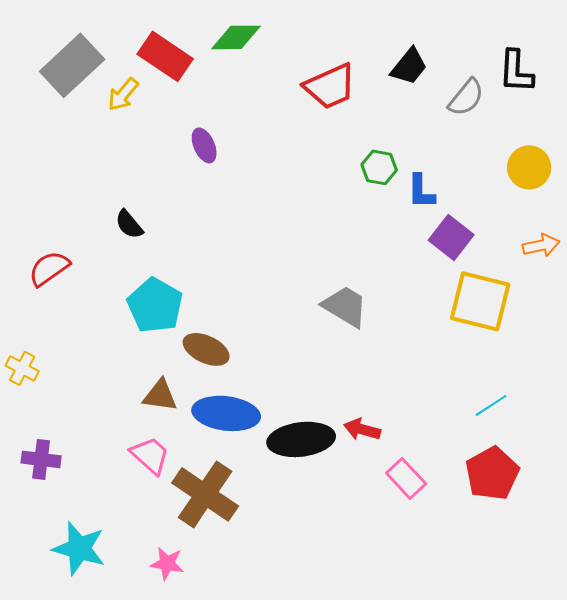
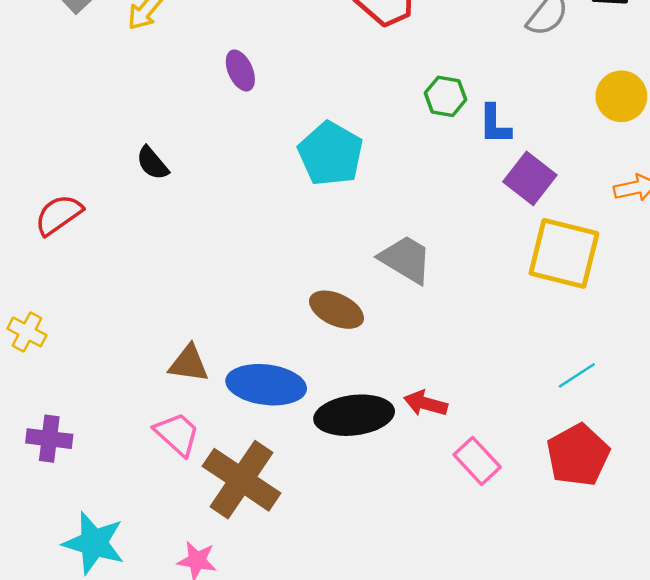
cyan pentagon: (155, 305) -> (331, 154), moved
brown ellipse: (206, 349) -> (336, 310), moved

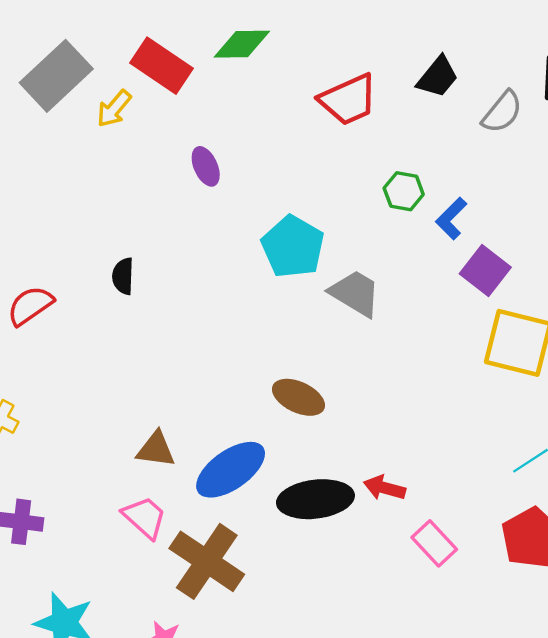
blue L-shape: (495, 124) -> (451, 218), turned 45
black semicircle: (152, 163) -> (123, 276), moved, turned 42
gray trapezoid: (406, 259) -> (355, 293), moved
blue ellipse: (266, 385) -> (231, 470), turned -42

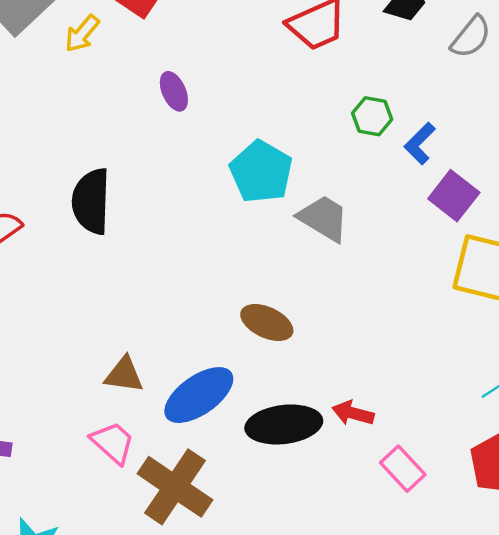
black semicircle: (123, 276) -> (91, 201), size x1.8

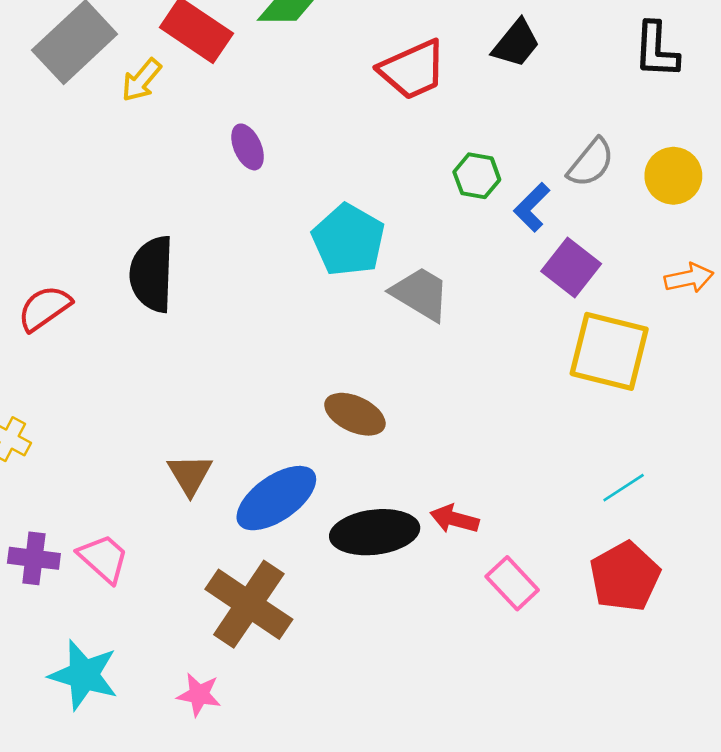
gray semicircle: (471, 37) -> (591, 163), moved
brown triangle: (124, 375) -> (190, 475), turned 51
pink trapezoid: (113, 443) -> (103, 558), moved

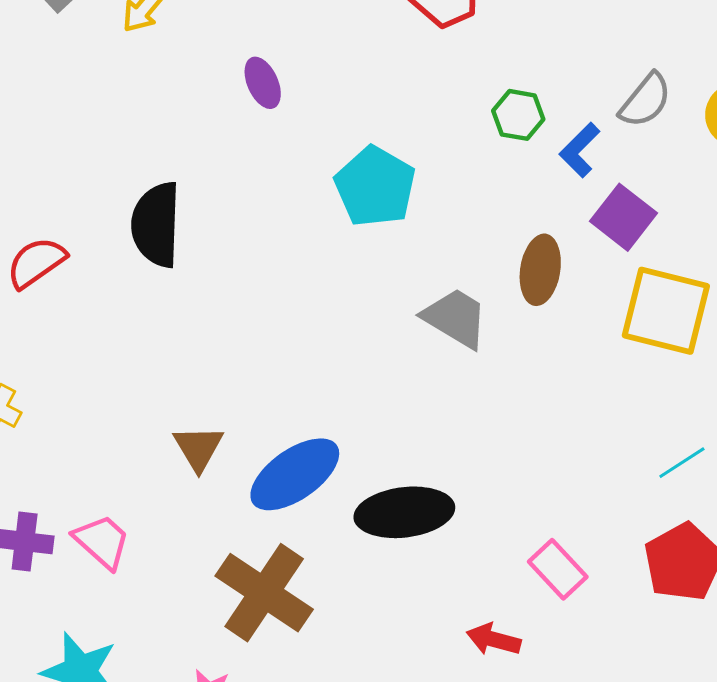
gray trapezoid: (420, 294) -> (455, 318), moved
brown ellipse: (355, 414) -> (540, 270), moved, turned 74
red arrow: (455, 519) -> (493, 639), moved

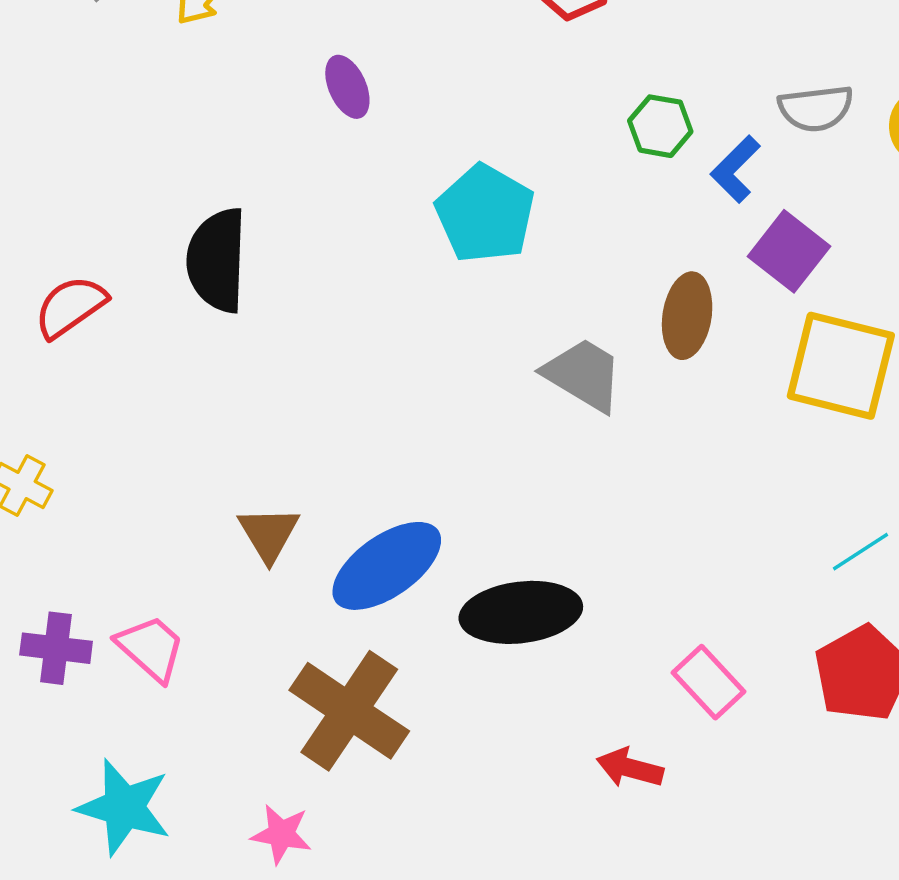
gray semicircle: (645, 100) -> (816, 108), turned 44

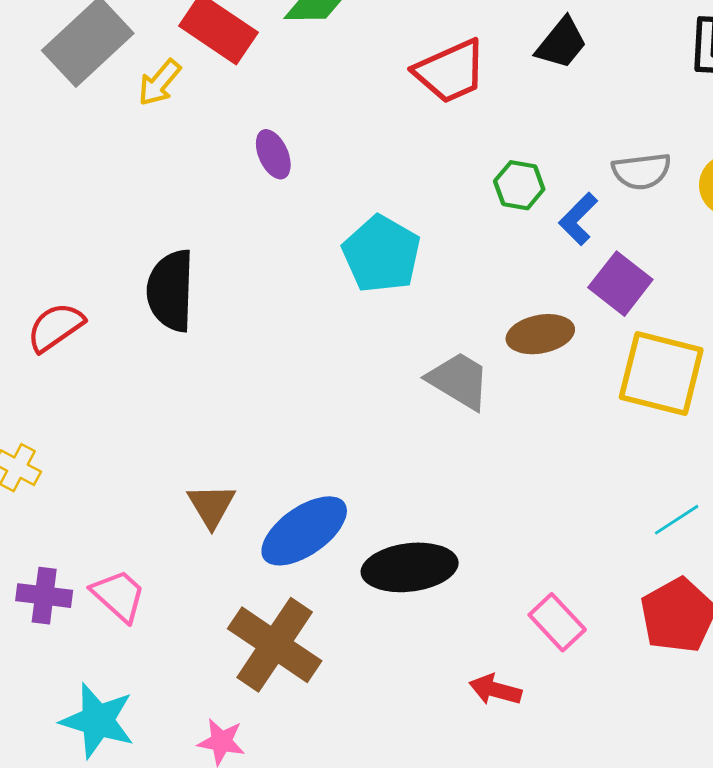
brown ellipse: (687, 316) -> (540, 334), turned 70

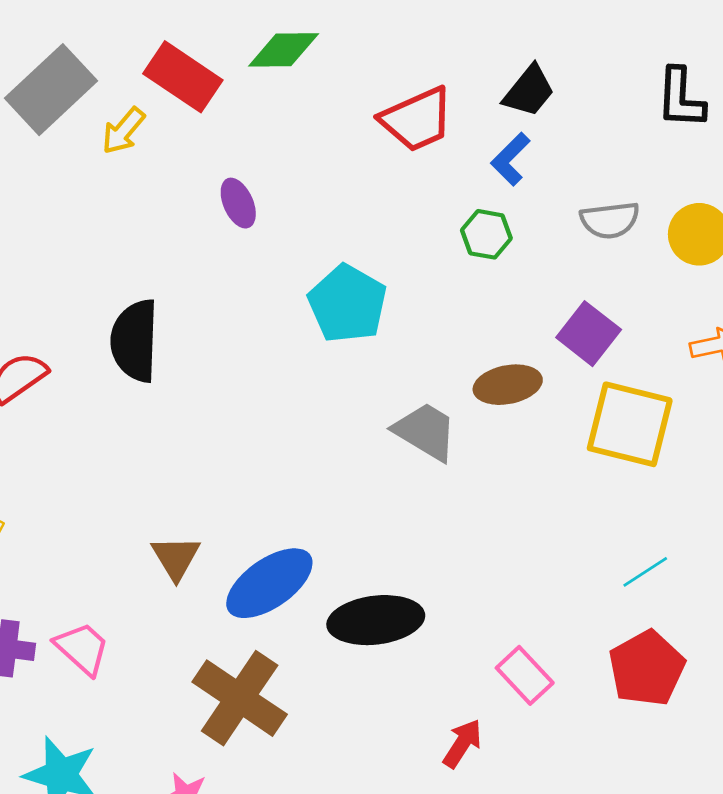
blue L-shape: (578, 219) -> (511, 159), moved
red arrow: (495, 690) -> (462, 743), turned 108

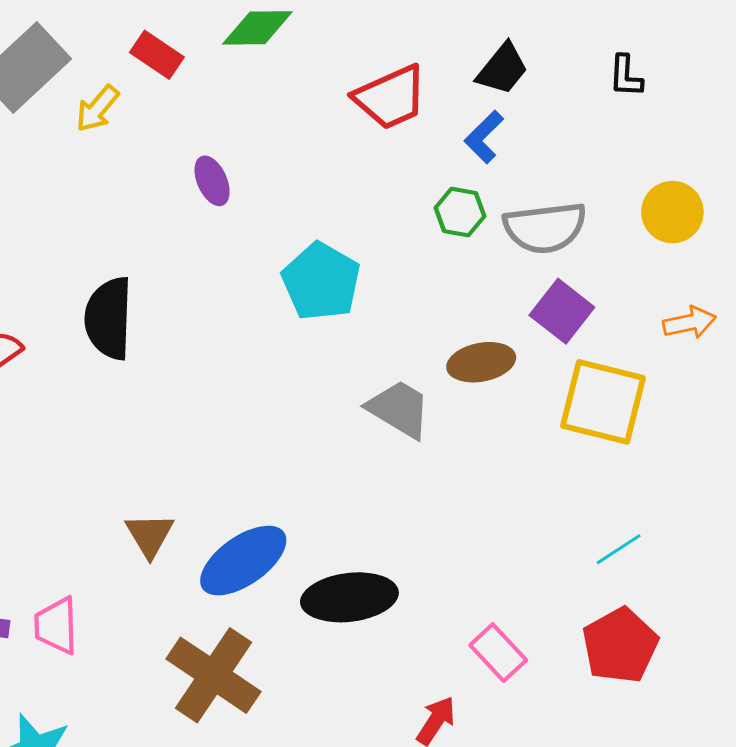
red rectangle: (183, 77) -> (157, 55), size x0.7
black L-shape: (681, 98) -> (626, 76), moved, size x0.7
gray semicircle: (610, 220) -> (545, 228), moved, size x1.4
pink trapezoid: (82, 648) -> (56, 626), turned -134

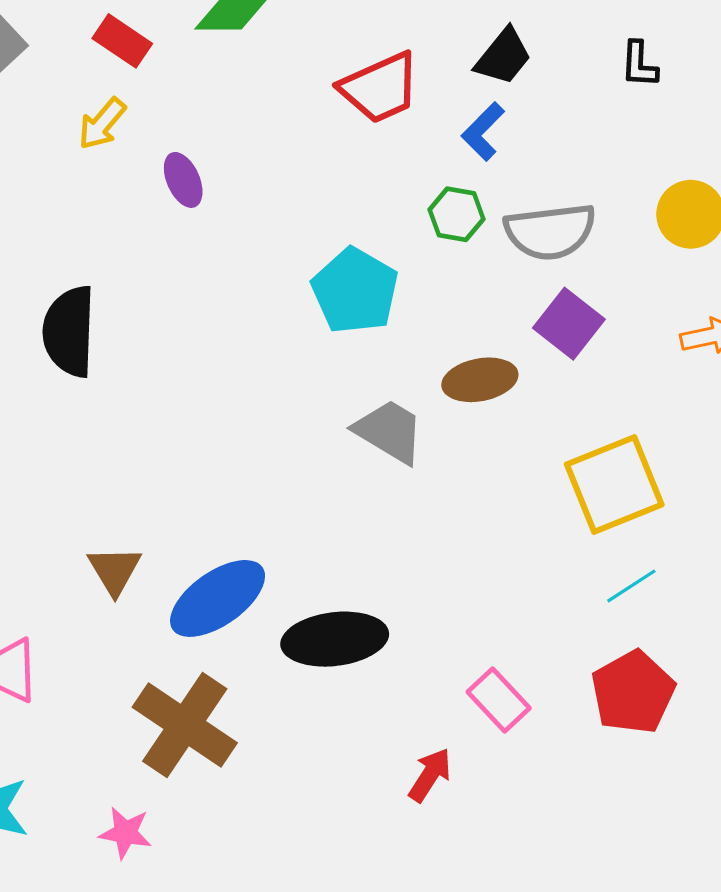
yellow arrow: (97, 109) -> (102, 124), moved
cyan pentagon: (321, 281) -> (355, 291), moved
yellow square: (603, 402) -> (614, 484), moved, turned -36

